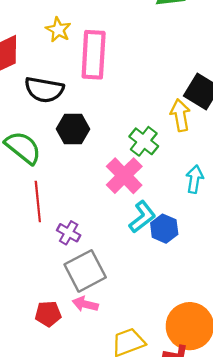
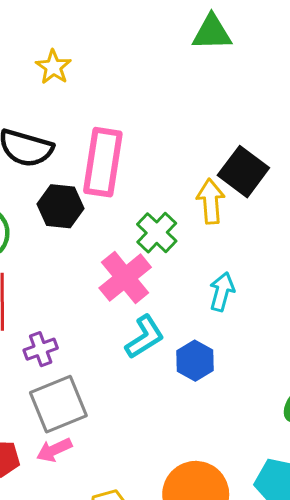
pink rectangle: (94, 55) -> (103, 162), moved
blue hexagon: (164, 229) -> (195, 361), moved
purple cross: (69, 233) -> (41, 349), turned 35
pink arrow: (85, 304) -> (54, 450), turned -45

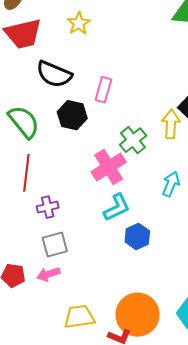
pink rectangle: (103, 162) -> (103, 90), size x0.6
blue hexagon: (195, 361) -> (137, 236), moved
gray square: (58, 404) -> (55, 244), size x0.7

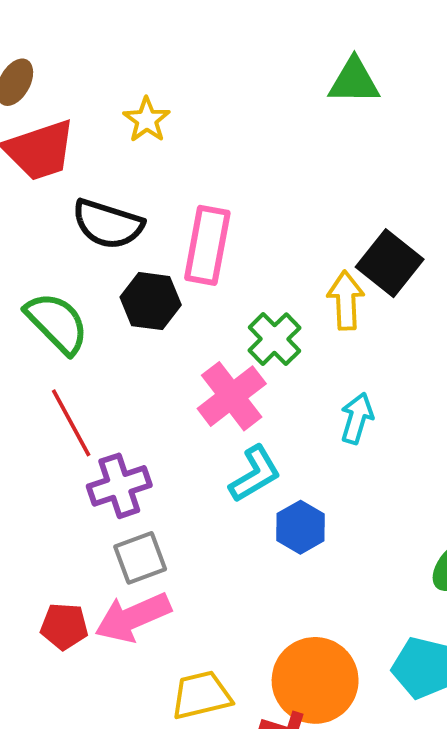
pink rectangle: (103, 90) -> (207, 245), size x1.5
red line: (26, 173) -> (71, 423), turned -30
purple cross: (48, 207) -> (119, 486), size x1.4
pink arrow: (48, 274) -> (133, 617), size x1.6

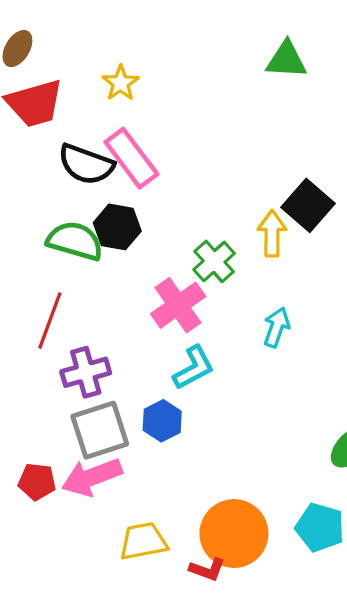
pink rectangle: (207, 245) -> (131, 158), moved, turned -50
green semicircle: (57, 323) -> (75, 241), moved, turned -32
red line: (71, 423) -> (50, 321), turned 46
blue hexagon: (300, 527) -> (162, 421), moved
gray square: (140, 558) -> (100, 430), size x1.4

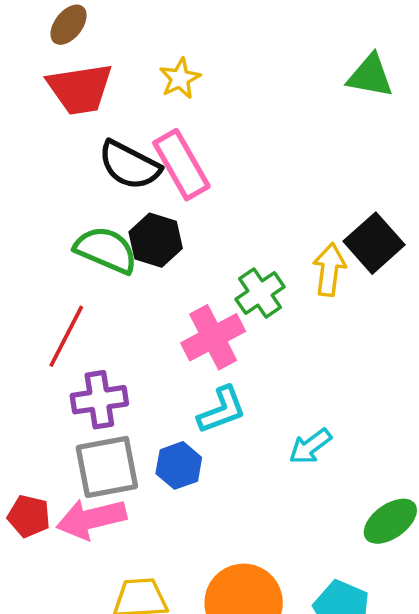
cyan arrow: (277, 327) -> (310, 446), moved, turned -153

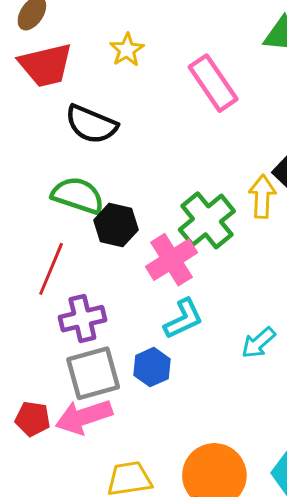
pink rectangle: (181, 165) -> (213, 83), moved
black hexagon: (156, 240) -> (116, 225), moved
green cross: (260, 293) -> (207, 220), size x1.4

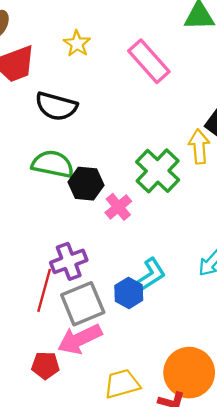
pink cross: (171, 260) -> (118, 207), moved, size x0.7
red line: (51, 269) -> (44, 290), moved
cyan L-shape: (183, 319) -> (151, 275), moved
red pentagon: (33, 419) -> (45, 365), moved

